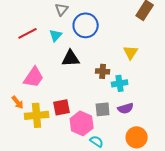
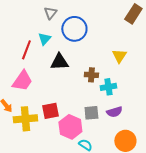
red line: (28, 33) -> (26, 50), moved, turned -42

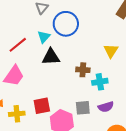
cyan triangle: (44, 39) -> (44, 37), moved
red line: (26, 50) -> (18, 45), turned 30
yellow cross: (25, 119) -> (17, 114), size x0.7

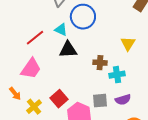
cyan triangle: (44, 37) -> (61, 30), turned -48
red square: (42, 106) -> (59, 99), turned -30
yellow cross: (17, 114) -> (34, 107), turned -35

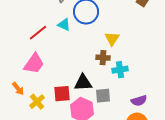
yellow triangle: (128, 44) -> (112, 39), moved
black triangle: (68, 50) -> (83, 83), moved
red square: (59, 99) -> (62, 94), turned 36
purple semicircle: (123, 100) -> (139, 101), moved

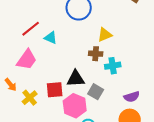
cyan triangle: (64, 25) -> (51, 38), moved
yellow triangle: (112, 39) -> (105, 35), turned 35
gray square: (103, 96) -> (96, 92), turned 35

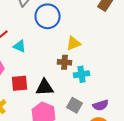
red square: (55, 90) -> (20, 83), moved
gray square: (96, 92) -> (75, 105), moved

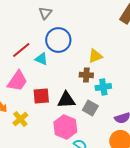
blue circle: (48, 16) -> (58, 40), moved
gray square: (75, 105) -> (90, 108), moved

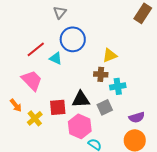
pink trapezoid: (17, 81) -> (32, 80), turned -80
red square: (41, 96) -> (58, 107), moved
gray square: (90, 108) -> (105, 107), turned 35

